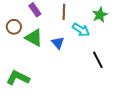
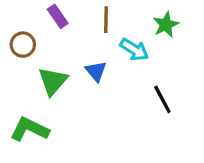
green triangle: (34, 38) -> (53, 81), moved, turned 42

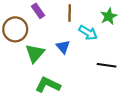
brown circle: (23, 45) -> (15, 29), size x1.5
black line: (162, 99) -> (107, 65), turned -54
green L-shape: (29, 129) -> (48, 85), moved

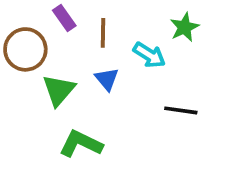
brown line: (70, 13) -> (103, 33), moved

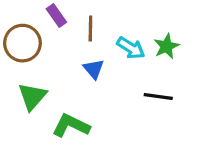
green star: (184, 27) -> (166, 46), moved
green triangle: (59, 90) -> (32, 96), moved

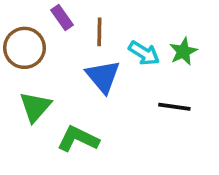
blue triangle: (94, 69) -> (103, 76), size x1.5

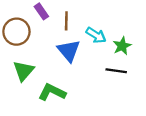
green star: (183, 51) -> (122, 46), moved

